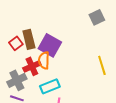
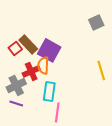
brown rectangle: (29, 39) -> (28, 44), turned -30
cyan rectangle: (50, 86) -> (49, 91), turned -60

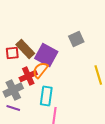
gray square: (96, 22) -> (76, 39), moved
red square: (15, 48) -> (12, 53), turned 32
orange semicircle: (43, 65) -> (40, 70), turned 36

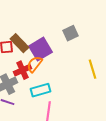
purple square: (46, 55) -> (40, 49), turned 30
cyan rectangle: (46, 96) -> (40, 90), turned 66

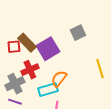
orange semicircle: (34, 64) -> (59, 79), moved

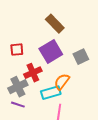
gray square: (78, 33) -> (81, 57), moved
brown rectangle: (27, 43) -> (55, 24), moved

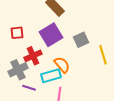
orange semicircle: (62, 82) -> (62, 65), turned 102
purple line: (18, 105) -> (29, 88), moved

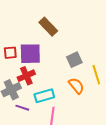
purple square: (51, 35) -> (30, 54), moved, turned 30
orange semicircle: (62, 65) -> (76, 86), moved

